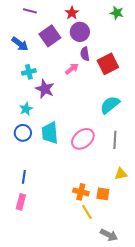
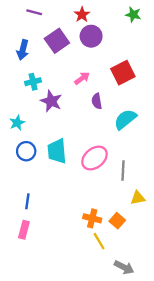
blue arrow: (20, 44) -> (23, 50), turned 66
purple semicircle: (85, 54) -> (97, 101), moved
cyan star: (26, 109) -> (17, 123), moved
gray line: (115, 140) -> (123, 171), moved
orange square: (103, 194) -> (117, 221), turned 32

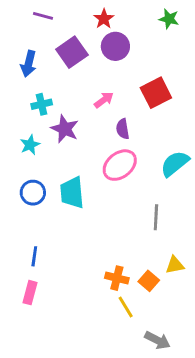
cyan semicircle: (125, 119) -> (175, 164), moved
cyan star: (17, 123) -> (30, 145), moved
pink ellipse: (95, 158) -> (120, 165), moved
yellow triangle: (138, 198) -> (175, 265), moved

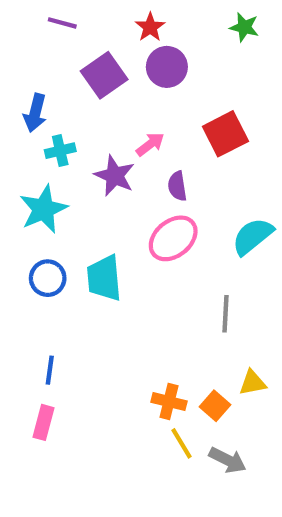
blue arrow: (29, 64) -> (35, 113), moved
purple star: (65, 129) -> (115, 176), moved
cyan star: (30, 145) -> (43, 209), size x1.6
gray arrow: (157, 340) -> (228, 460), moved

